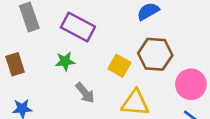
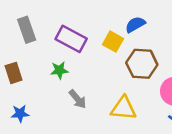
yellow square: (119, 66) -> (113, 42), moved

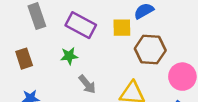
yellow square: (113, 42) -> (122, 28), turned -30

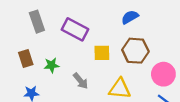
yellow square: (122, 28) -> (102, 53), moved
green star: (69, 56) -> (51, 65), moved

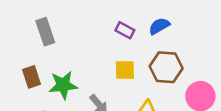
purple rectangle: (75, 29) -> (125, 30), moved, size x0.6
green star: (51, 65) -> (63, 85), size x1.5

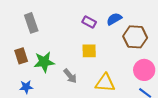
brown hexagon: (166, 67) -> (135, 37), moved

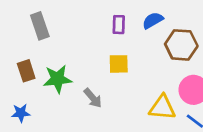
purple rectangle: (89, 22) -> (119, 25), turned 64
yellow triangle: (105, 83) -> (162, 108), moved
blue star: (26, 87) -> (21, 113), moved

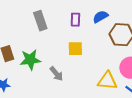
gray rectangle: (40, 26) -> (40, 21), moved

